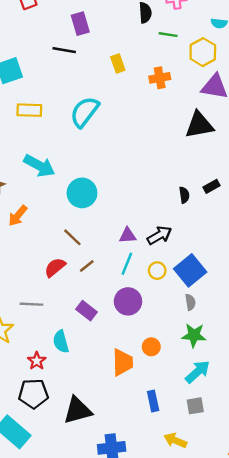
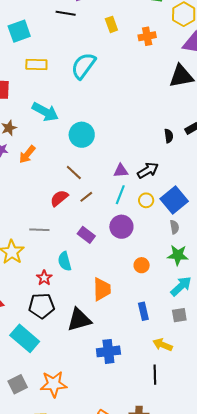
orange trapezoid: (123, 362) -> (102, 289), moved

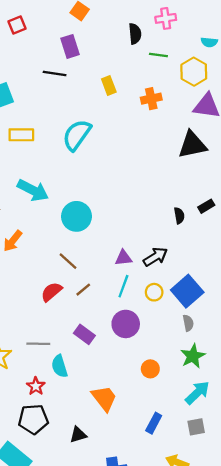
gray line: (39, 230) -> (38, 344), moved
green star: (178, 255) -> (193, 356), turned -30
orange trapezoid: (102, 289) -> (104, 398), turned -35
blue rectangle: (143, 311) -> (154, 423), turned 42
black triangle: (79, 320) -> (78, 435), size x0.6

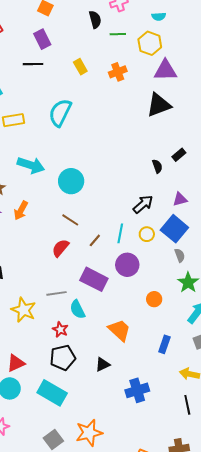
purple triangle: (124, 258) -> (180, 199), moved
brown line: (83, 290) -> (95, 240), moved
purple rectangle: (84, 334) -> (94, 279), size x1.5

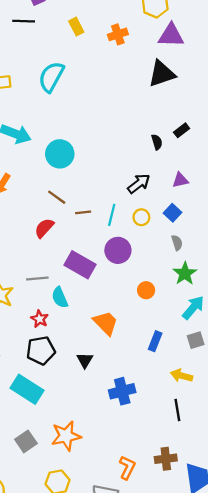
blue square: (174, 229) -> (173, 213), size x0.6
brown line: (95, 240) -> (83, 212), moved, turned 40
black triangle: (103, 364) -> (85, 360), turned -35

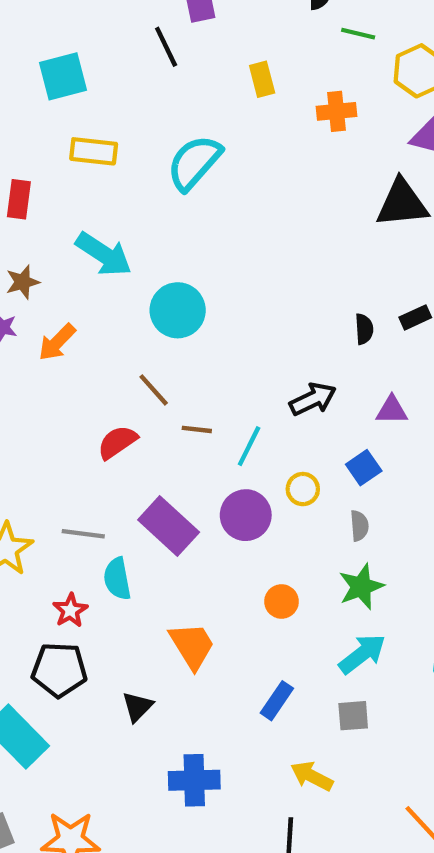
black line: (24, 21) -> (166, 47), turned 50
yellow circle: (141, 217) -> (303, 489), moved

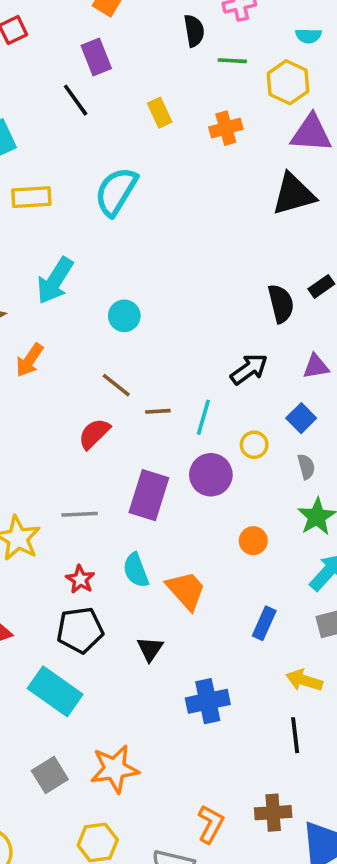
cyan arrow: (104, 254) -> (55, 281), turned 99
cyan circle: (178, 310) -> (124, 316), size x0.7
black semicircle: (364, 329) -> (281, 304), size x1.5
purple rectangle: (169, 526) -> (149, 495), turned 75
cyan semicircle: (117, 579) -> (136, 570), moved

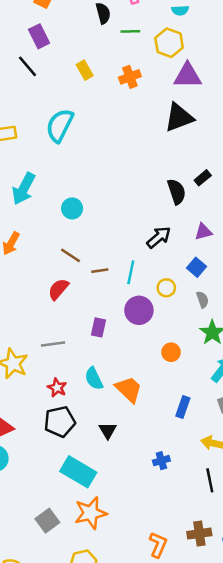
purple rectangle: (149, 495) -> (98, 327), size x0.6
cyan rectangle: (55, 691) -> (78, 472), moved
blue cross: (208, 701) -> (161, 461), moved, size x0.6

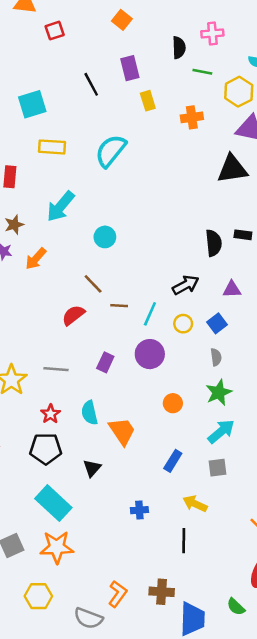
purple rectangle: (39, 36) -> (130, 68), moved
black rectangle: (203, 178) -> (243, 235), turned 35
yellow circle: (166, 288) -> (183, 324), moved

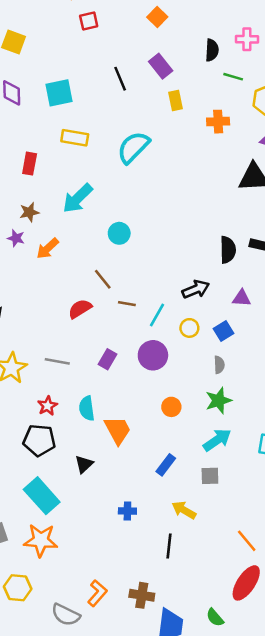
purple rectangle: (130, 68) -> (161, 66), turned -30

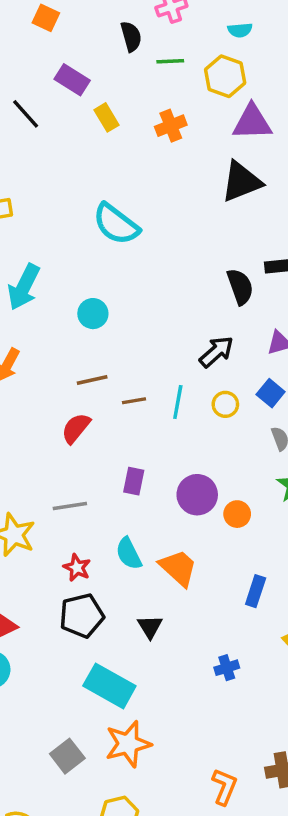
cyan semicircle: (133, 147) -> (116, 224), moved, turned -78
brown line: (103, 279) -> (92, 380), turned -45
purple circle: (153, 355) -> (197, 495), moved

